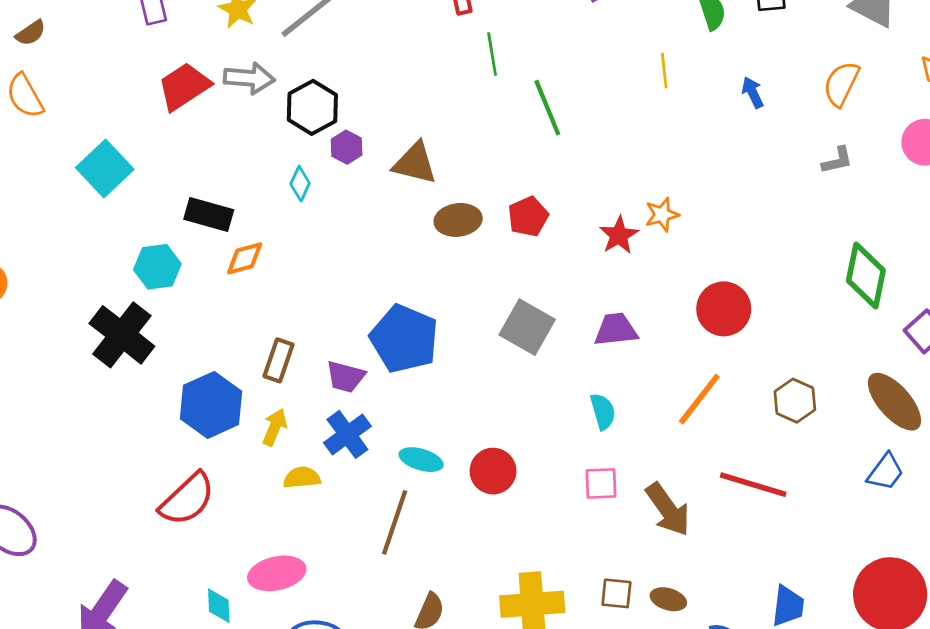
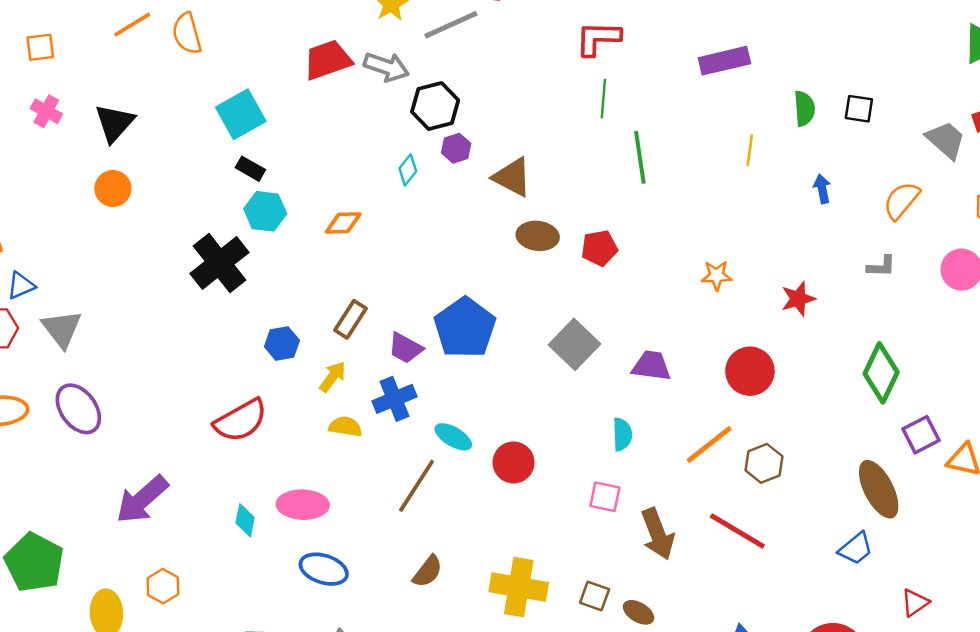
black rectangle: (209, 215) -> (250, 169), moved, size x0.7
red star: (619, 235) -> (798, 299), moved
brown hexagon: (795, 401) -> (764, 463), moved
blue hexagon: (211, 405) -> (282, 343), size x0.6

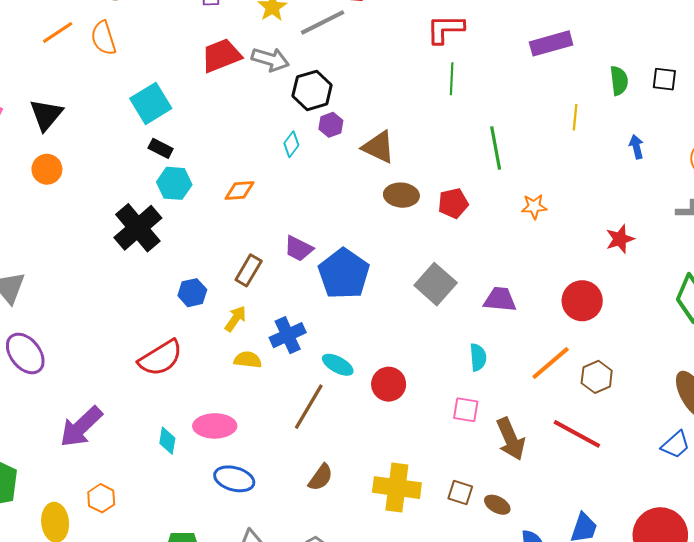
green line: (640, 157) -> (496, 148), moved
orange star: (717, 275) -> (534, 207), moved
purple trapezoid: (405, 348) -> (299, 249), moved

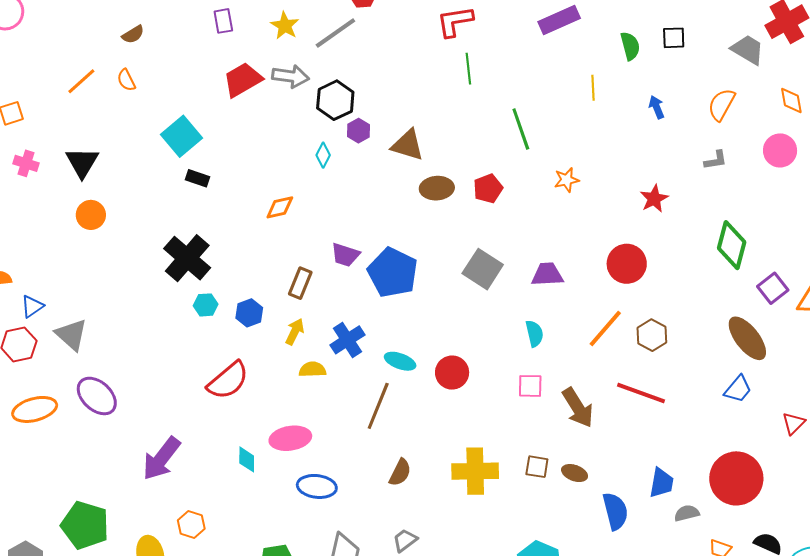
orange semicircle: (103, 38) -> (126, 80), size x0.7
cyan hexagon: (174, 183) -> (206, 305), moved, size x0.7

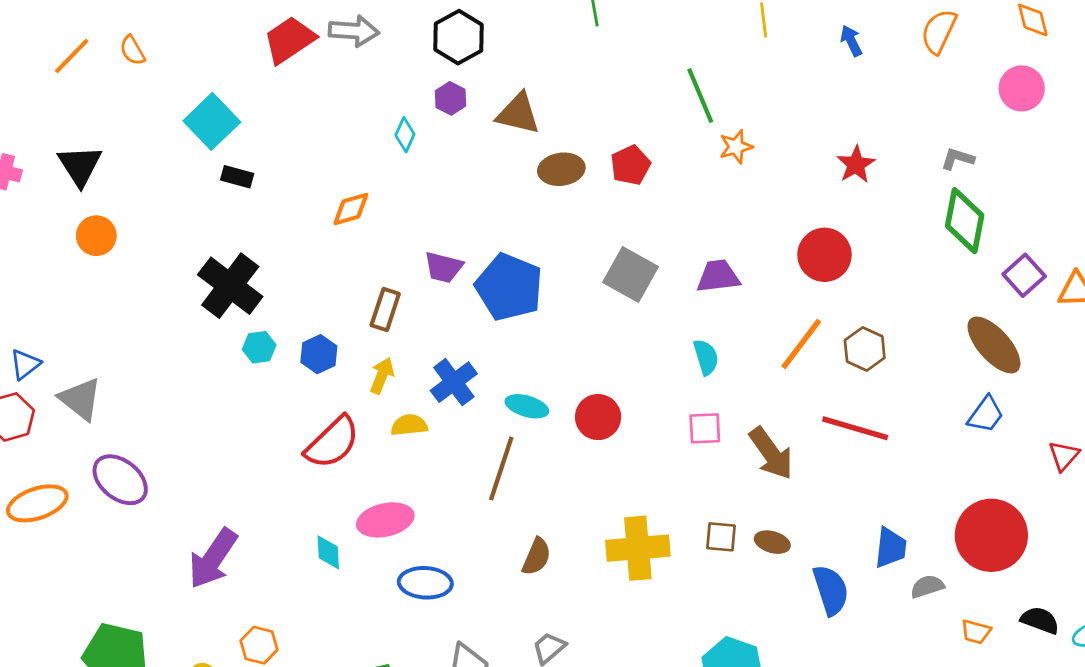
black hexagon: (335, 100) -> (459, 37), moved
green line: (521, 129) -> (700, 96), moved
gray L-shape: (716, 160) -> (958, 159), moved, turned -150
red semicircle: (228, 381) -> (332, 442), moved

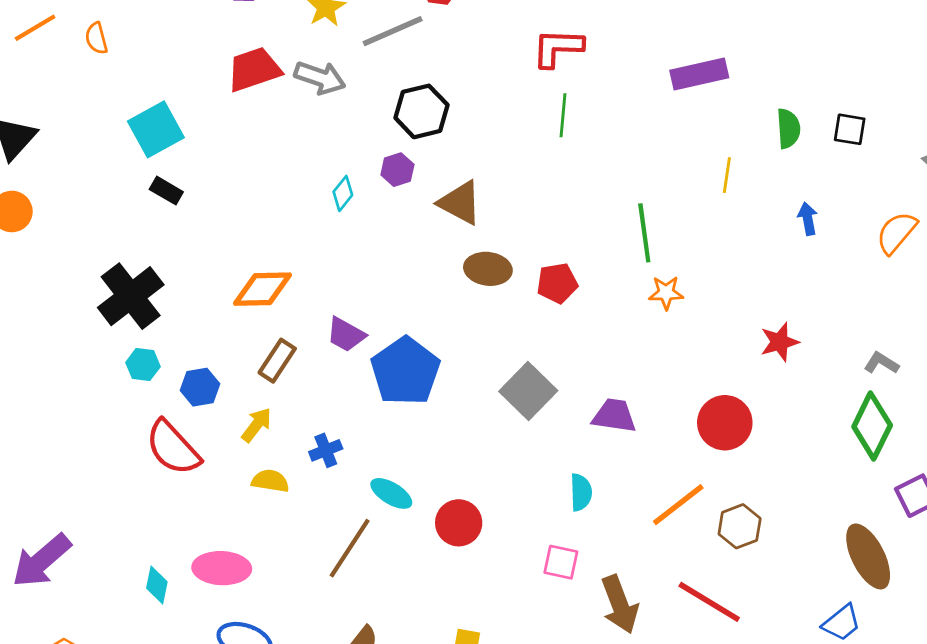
orange diamond: (351, 209) -> (263, 289), moved, size x1.4
blue cross: (454, 382) -> (326, 450), size x0.7
red semicircle: (332, 442) -> (173, 448), moved, turned 76

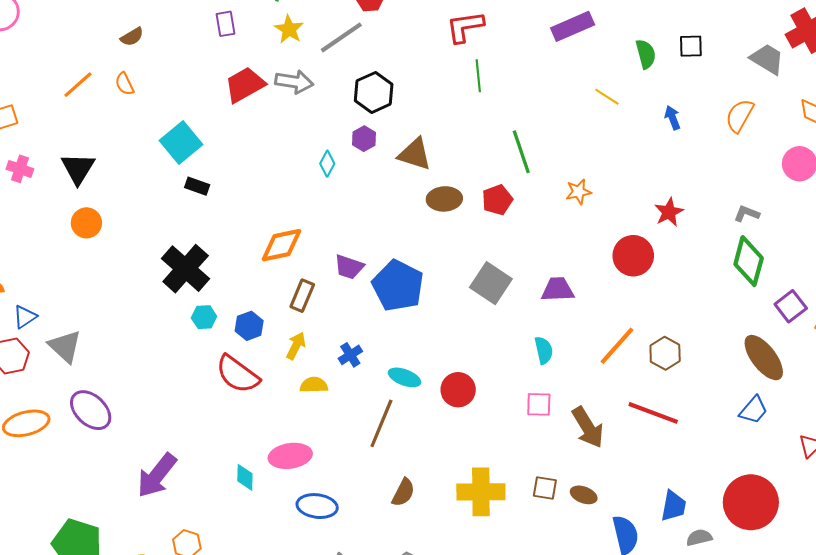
yellow line: (727, 175) -> (607, 97), turned -55
green line: (644, 233) -> (521, 152), moved
red circle: (725, 423) -> (633, 256), moved

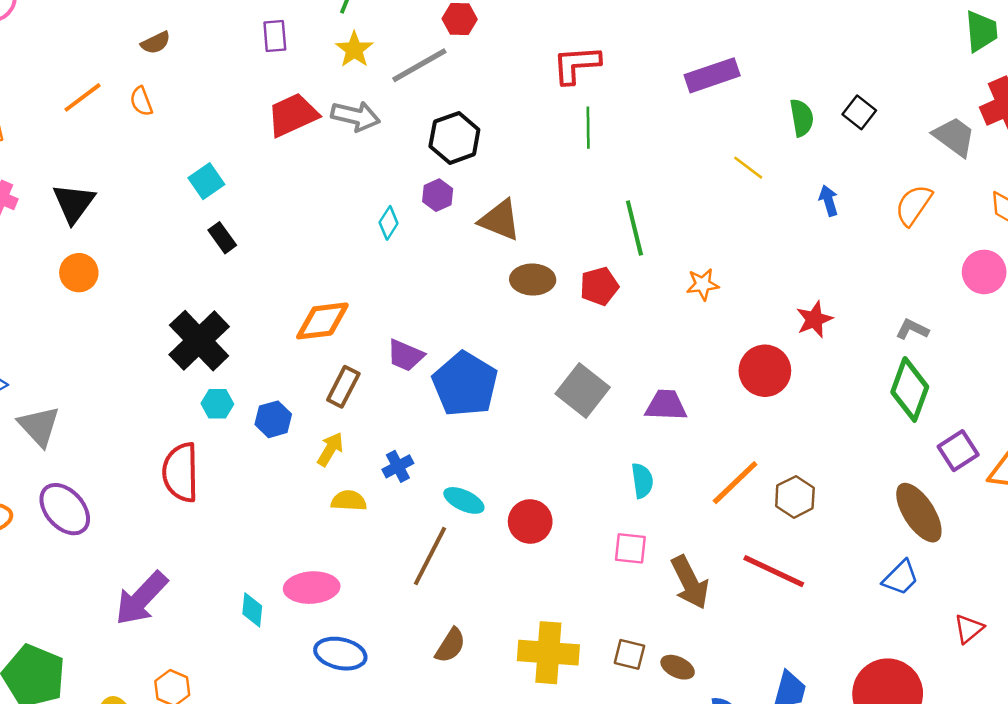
black square: (691, 46) -> (859, 112), turned 35
cyan square: (181, 143) -> (206, 181), size x0.7
black rectangle: (197, 186) -> (222, 238), turned 30
red semicircle: (238, 374) -> (181, 472), moved, turned 48

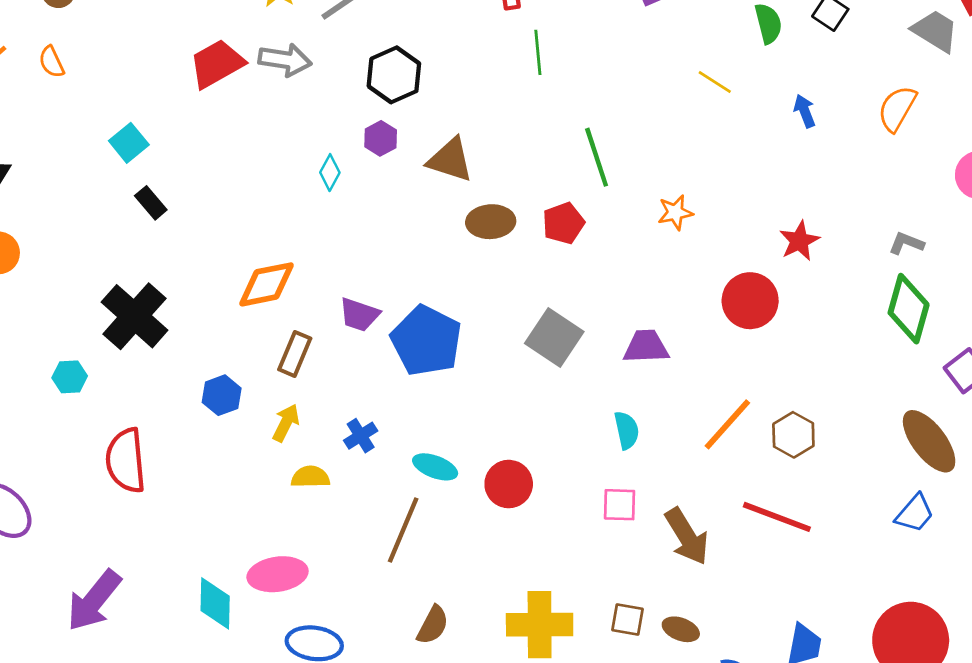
cyan hexagon: (217, 404) -> (70, 377), moved
cyan diamond: (252, 610) -> (215, 603), size x1.4

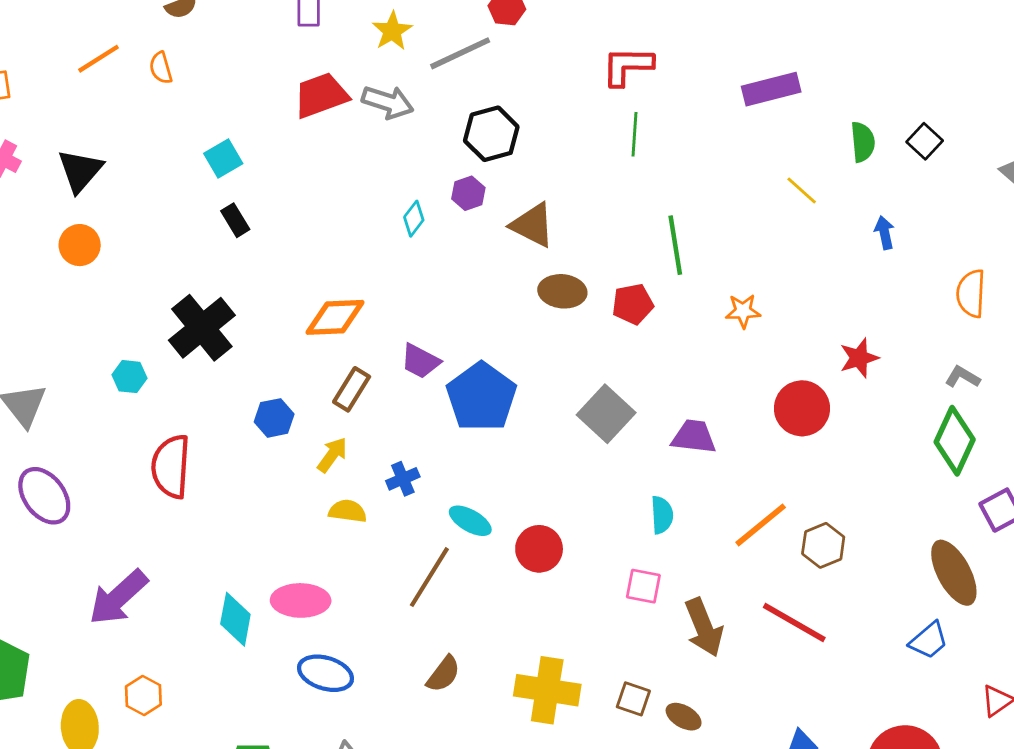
orange semicircle: (897, 109) -> (971, 293), moved, turned -36

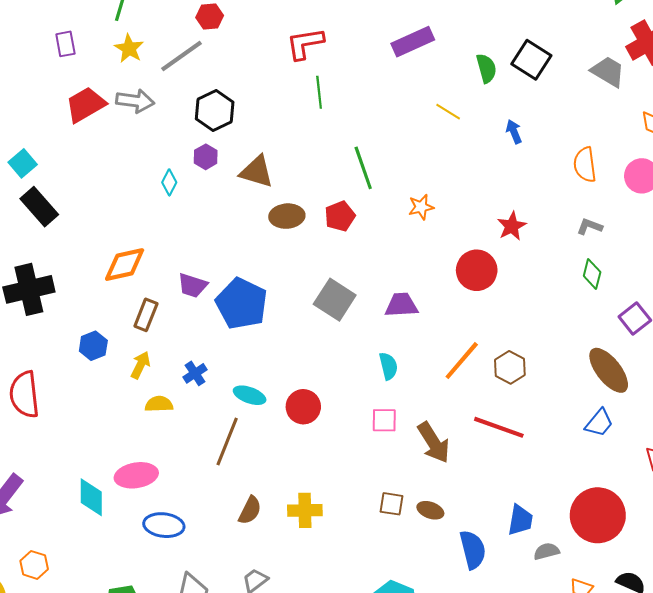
black square: (925, 141) -> (531, 60), size x1.5
black rectangle: (235, 220) -> (39, 207), size x1.6
black cross: (202, 328) -> (29, 289), turned 36
green diamond: (955, 441) -> (592, 274), size x0.6
yellow cross: (547, 690) -> (305, 510), moved, size x0.7

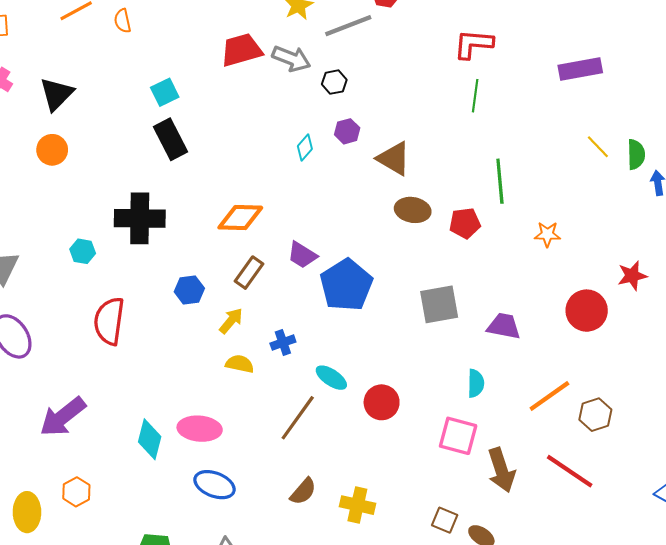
green semicircle: (486, 68) -> (636, 154), moved
black hexagon: (215, 111) -> (334, 82), moved, size x0.6
gray square: (335, 300) -> (439, 304), turned 33
pink square: (384, 420) -> (458, 436), size x1.4

